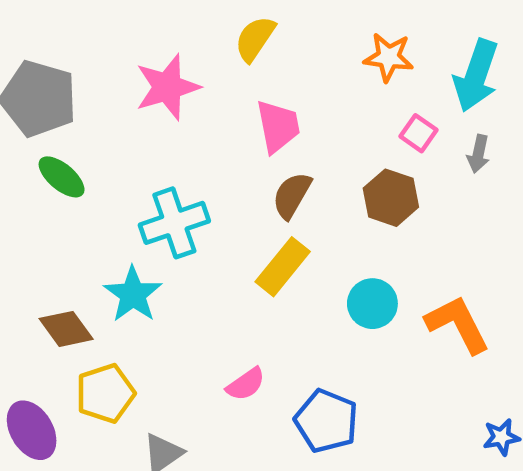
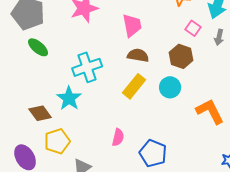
brown semicircle: (292, 195) -> (138, 55), turned 70
cyan circle: (372, 304) -> (170, 87), moved
pink semicircle: (246, 384) -> (118, 137), turned -42

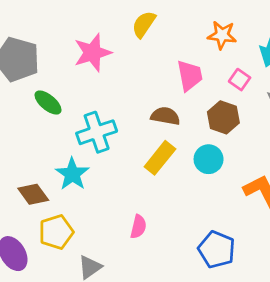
pink trapezoid: (132, 25) -> (190, 76), moved
green ellipse: (38, 47) -> (48, 103), moved
blue pentagon: (153, 153) -> (217, 250), moved

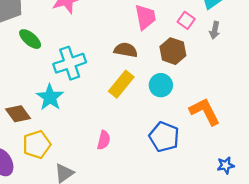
blue pentagon: (217, 250) -> (164, 137), moved

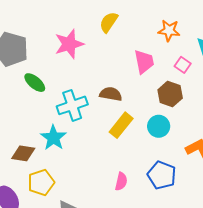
brown semicircle: (126, 50) -> (111, 94), moved
brown diamond: (18, 114) -> (23, 153), turned -45
pink semicircle: (104, 140) -> (121, 181), moved

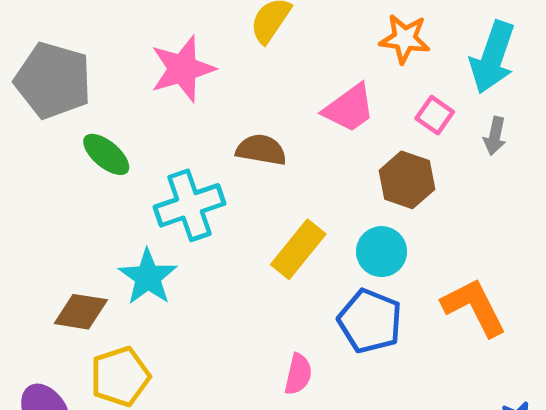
pink trapezoid: (144, 62) -> (349, 108), turned 65
brown semicircle: (111, 94) -> (261, 150), moved
blue pentagon: (162, 175) -> (370, 321), moved

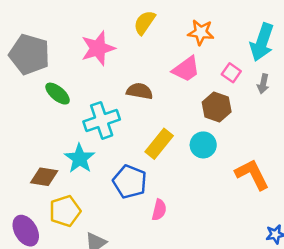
orange star: (405, 39) -> (201, 32), moved
blue pentagon: (370, 321) -> (130, 182), moved

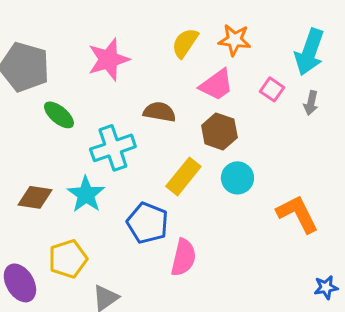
yellow semicircle: (144, 23) -> (185, 43), moved
brown hexagon: (217, 107) -> (219, 131), moved
brown diamond: (44, 177) -> (35, 197), moved
pink semicircle: (159, 210) -> (183, 257), size x1.4

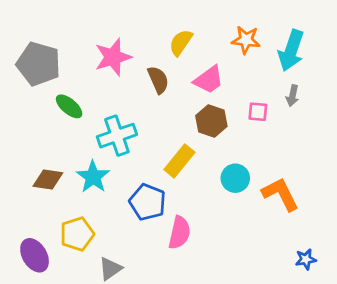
orange star: (234, 40) -> (246, 40), moved
pink square: (272, 89) -> (258, 112), moved, turned -30
brown semicircle: (159, 112) -> (158, 80), moved, turned 56
cyan circle: (237, 178) -> (235, 178), moved

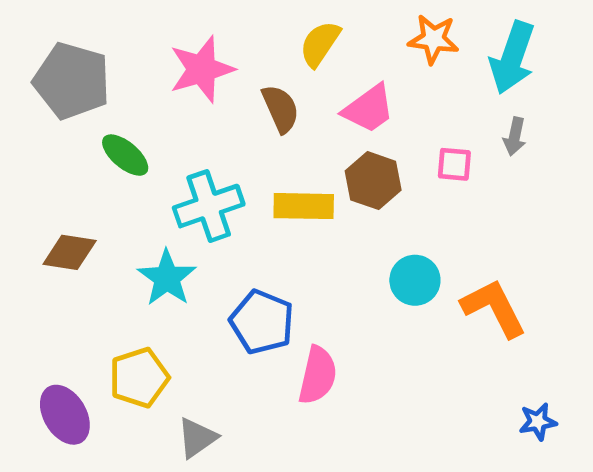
yellow rectangle: (179, 161) -> (304, 206), moved, turned 52
brown diamond: (48, 179) -> (70, 252), moved

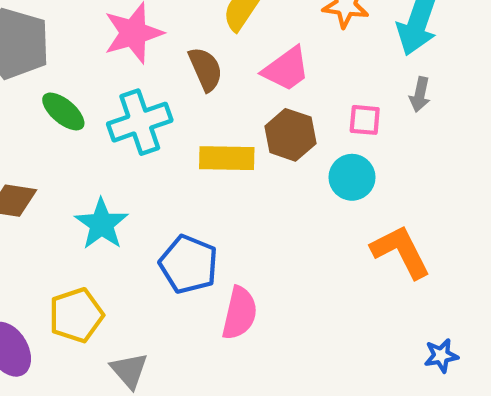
cyan cross: (209, 206) -> (140, 122), moved
cyan circle: (415, 280) -> (352, 177), moved
gray triangle: (197, 438) -> (129, 370), turned -36

